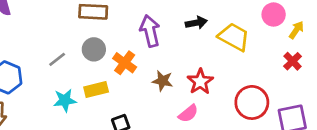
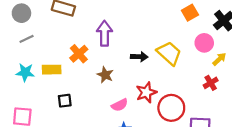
black arrow: (196, 23) -> (139, 57), moved
gray circle: (94, 49) -> (21, 13), moved
red star: (200, 82) -> (146, 92), moved

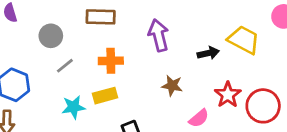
orange cross: (79, 54) -> (111, 61), moved, turned -36

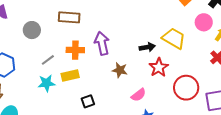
purple arrow: (159, 35) -> (102, 43), moved
gray line: (65, 66) -> (48, 60), moved
red star: (228, 95) -> (159, 67), moved

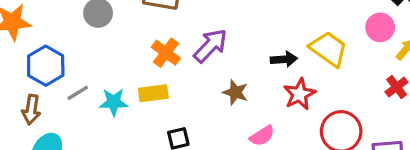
purple arrow: (102, 43) -> (210, 46), turned 50
orange cross: (75, 50) -> (166, 53), turned 30
gray line: (48, 60) -> (78, 93), moved

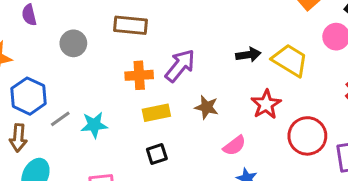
orange cross: (166, 53) -> (139, 75), turned -36
black arrow: (284, 59) -> (248, 55), moved
yellow rectangle: (153, 93) -> (156, 113), moved

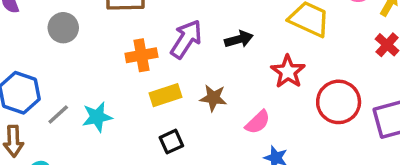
black arrow: (248, 55) -> (239, 39), moved
brown star: (207, 107) -> (213, 98), moved

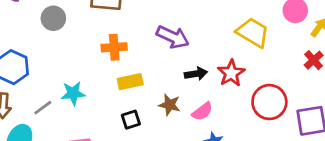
purple arrow: (186, 39) -> (173, 37), moved, turned 76
black arrow: (239, 39) -> (196, 74), moved
brown star: (213, 98) -> (170, 105), moved
gray line: (58, 114) -> (43, 108), moved

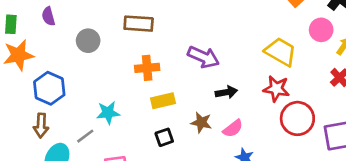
red star: (231, 73) -> (276, 89), moved, turned -30
gray line: (43, 108) -> (85, 136), moved

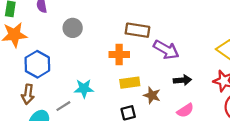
brown rectangle: (139, 24) -> (137, 30), moved
brown star: (201, 123) -> (152, 95), moved

